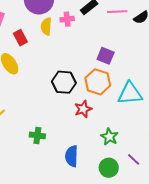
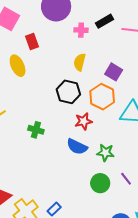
yellow semicircle: (46, 26) -> (80, 62), moved
green cross: (37, 135) -> (36, 130), moved
green star: (109, 137) -> (105, 153), turned -30
blue semicircle: (72, 156) -> (77, 147), moved, turned -75

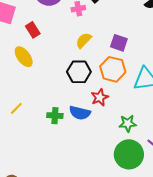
yellow semicircle: (80, 62) -> (84, 40), turned 42
blue semicircle: (77, 147) -> (80, 113), moved
green circle: (100, 183) -> (129, 154), size x1.5

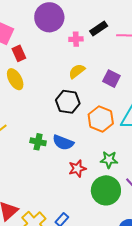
red rectangle: (33, 30) -> (19, 53), moved
orange hexagon: (113, 69) -> (101, 119), moved
red star: (100, 97) -> (77, 168), moved

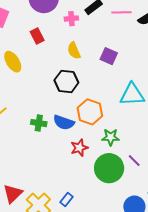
red rectangle: (19, 53) -> (37, 36), moved
yellow semicircle: (77, 71) -> (74, 51), turned -72
orange hexagon: (101, 119) -> (90, 112), moved

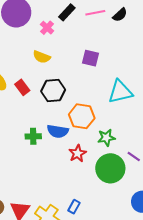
pink cross: (71, 19) -> (47, 28), turned -32
red rectangle: (37, 36) -> (22, 87), moved
yellow semicircle: (74, 51) -> (42, 57), moved, turned -36

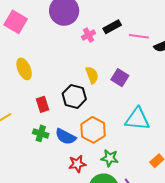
yellow semicircle: (42, 57) -> (92, 75), moved, turned -150
red rectangle: (22, 87) -> (43, 104), moved

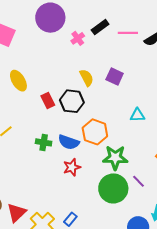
red rectangle: (43, 104) -> (48, 101), moved
cyan triangle: (137, 119) -> (137, 115), size x0.6
green star: (110, 158) -> (115, 158), size x1.4
red star: (77, 164) -> (72, 167), moved

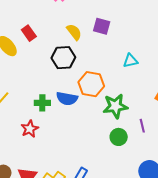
red rectangle: (48, 101) -> (29, 33), moved
red star: (72, 167) -> (30, 129), moved
purple line: (139, 181) -> (142, 126), turned 40
green circle: (113, 188) -> (119, 137), size x0.6

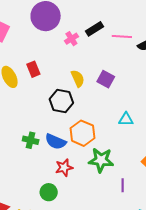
red star: (30, 129) -> (64, 168), moved
green circle: (119, 137) -> (49, 192), moved

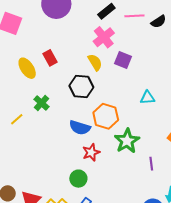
pink cross: (71, 39) -> (104, 37), moved, size x1.5
green cross: (31, 140) -> (42, 103), moved, turned 35
green star: (101, 160) -> (127, 141), turned -30

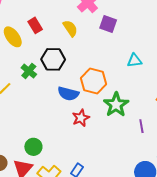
yellow semicircle: (95, 62) -> (70, 28), moved
black hexagon: (81, 86) -> (53, 59), moved
green circle: (78, 179) -> (33, 147), moved

